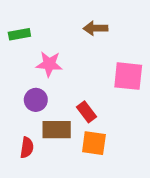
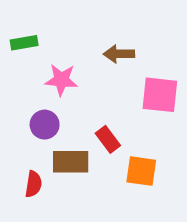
brown arrow: (95, 28) -> (119, 54), moved
orange square: (94, 143) -> (141, 171), moved

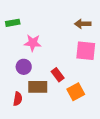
brown arrow: (119, 54) -> (83, 24), moved
orange square: (141, 171) -> (76, 92), turned -36

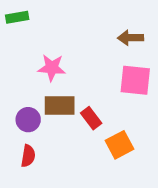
green rectangle: (13, 23) -> (17, 17), moved
purple circle: (24, 67) -> (28, 120), moved
brown rectangle: (38, 87) -> (60, 105), moved

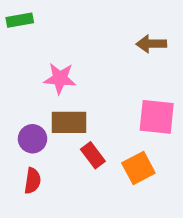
pink square: (135, 80) -> (157, 117), moved
red rectangle: (91, 118) -> (93, 155), moved

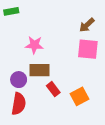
brown arrow: (151, 44) -> (87, 25), turned -42
pink square: (157, 117) -> (88, 49), moved
red semicircle: (33, 181) -> (19, 104), size x1.5

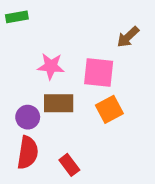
pink square: (88, 49) -> (99, 72), moved
red rectangle: (53, 89) -> (69, 165), moved
orange square: (79, 96) -> (109, 109), moved

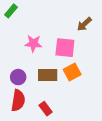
green rectangle: (17, 17) -> (11, 11), turned -40
brown rectangle: (59, 103) -> (48, 75), moved

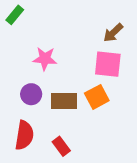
pink square: (65, 48) -> (108, 64), moved
purple circle: (18, 77) -> (31, 94), moved

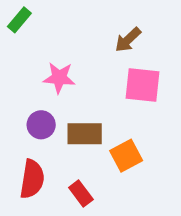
brown arrow: (113, 33) -> (128, 40), moved
orange square: (97, 97) -> (126, 156), moved

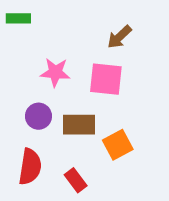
green rectangle: (19, 20) -> (18, 18), turned 50
pink square: (142, 85) -> (106, 79), moved

